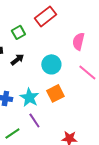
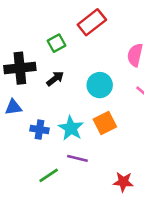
purple line: (34, 120) -> (77, 158), turned -42

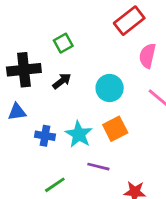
red rectangle: (92, 22) -> (129, 21), moved
purple line: (77, 158) -> (98, 167), moved

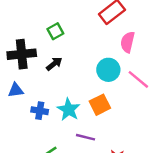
cyan circle: (110, 88) -> (108, 70), moved

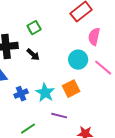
black arrow: (54, 64) -> (33, 55), turned 80
blue cross: (40, 111) -> (21, 94), turned -32

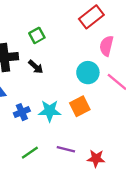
cyan star: (45, 93) -> (50, 111), turned -30
purple line: (59, 116) -> (66, 149), moved

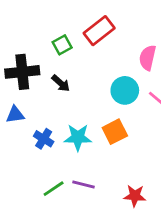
red rectangle: (91, 17) -> (99, 31), moved
blue cross: (22, 112) -> (44, 139), turned -35
purple line: (66, 149) -> (83, 184), moved

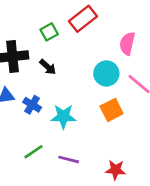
orange square: (115, 132) -> (112, 110), moved
blue cross: (44, 139) -> (32, 105), moved
green line: (54, 189) -> (33, 152), moved

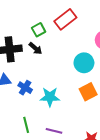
black arrow: (48, 67) -> (35, 48), moved
green line: (33, 152) -> (26, 125), turned -70

